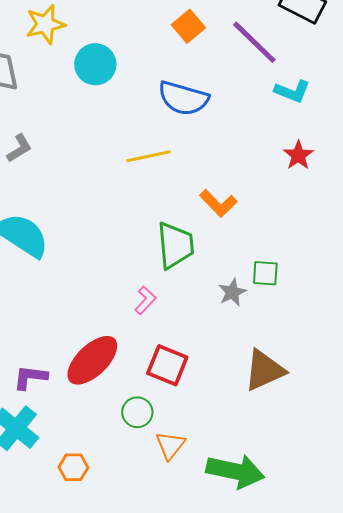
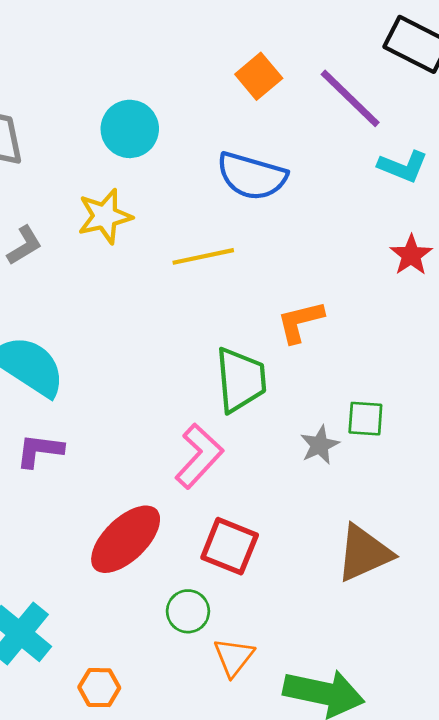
yellow star: (45, 24) -> (105, 216), moved
orange L-shape: (218, 203) -> (300, 322), turned 120
pink L-shape: (145, 300) -> (199, 456), size x1.6
purple L-shape: (30, 377) -> (40, 451), moved

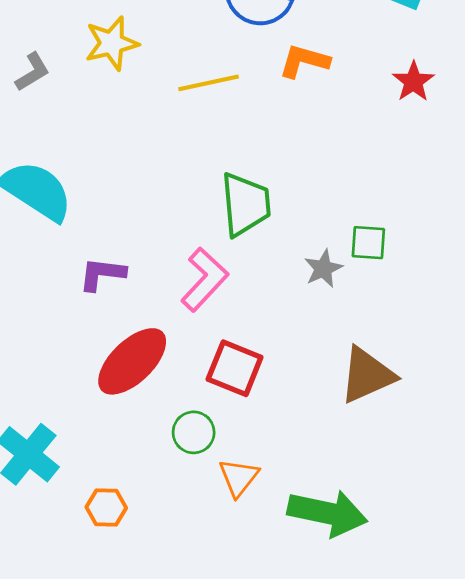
orange L-shape: (300, 322) -> (304, 61), moved, turned 30
purple L-shape: (40, 451) -> (102, 274), moved

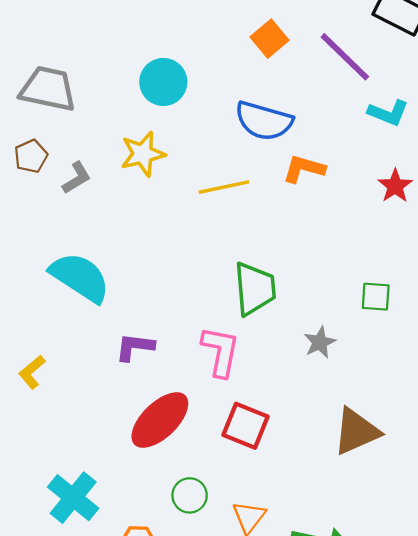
green square: (368, 243) -> (376, 297), moved
pink L-shape: (205, 279) -> (220, 351), turned -32
green circle: (194, 432) -> (190, 495), moved

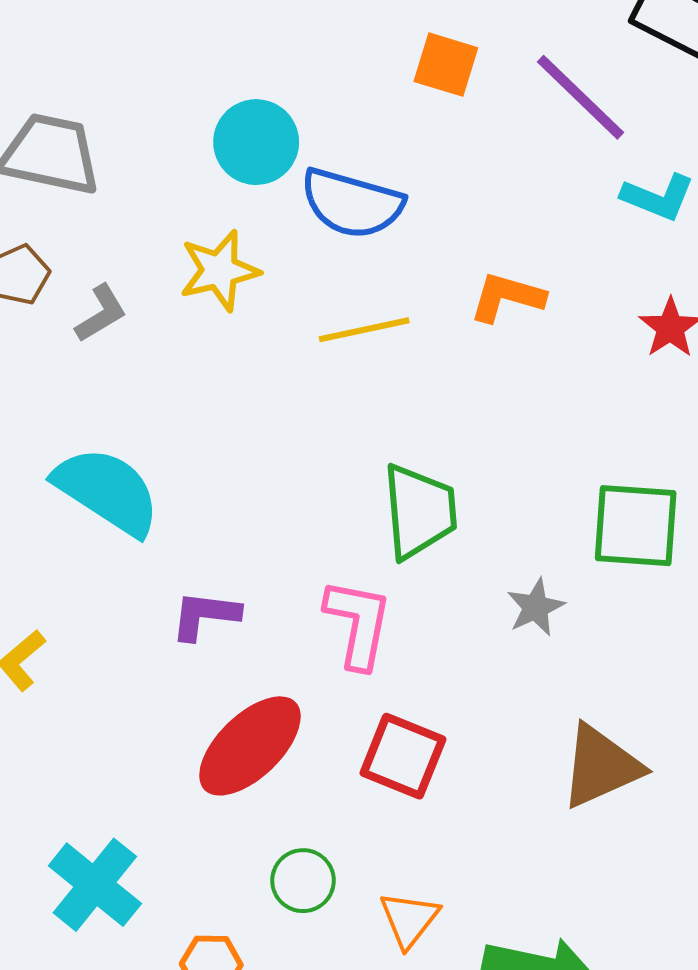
orange square: (270, 39) -> (446, 65), turned -33
blue semicircle: (264, 121) -> (352, 203), moved
green square: (376, 297) -> (636, 526), size x1.6

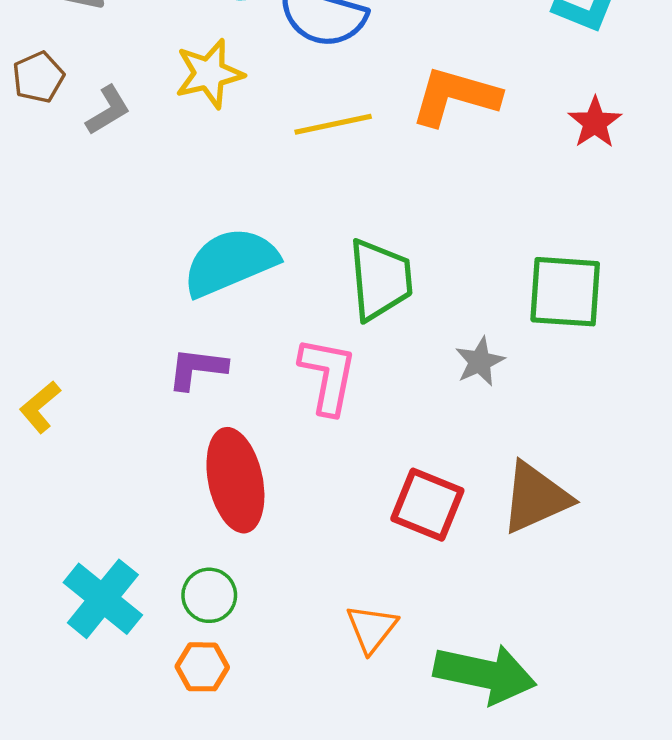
orange L-shape: (507, 297) -> (455, 96), size x1.4
cyan semicircle: (107, 491) -> (230, 262), moved, turned -56
red ellipse: (250, 746) -> (235, 480), turned -58
red square: (403, 756) -> (427, 505), moved
green circle: (303, 881) -> (209, 595), moved

